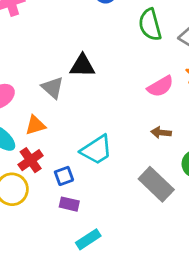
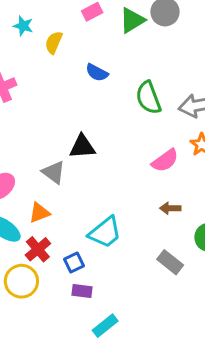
gray rectangle: (156, 184) -> (170, 262), size x0.7

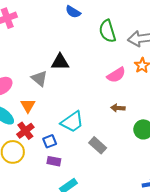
orange triangle: (39, 213) -> (28, 106), turned -42
gray rectangle: (170, 262) -> (98, 145), moved

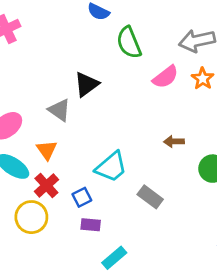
green semicircle: (107, 31) -> (129, 43), moved
black triangle: (60, 62) -> (86, 84), turned -30
pink semicircle: (116, 75) -> (165, 77), moved

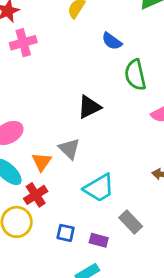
gray triangle: (59, 110) -> (69, 149), moved
blue square: (82, 197) -> (66, 233), moved, turned 30
purple rectangle: (91, 225) -> (99, 240), moved

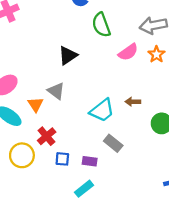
cyan trapezoid: (99, 188) -> (102, 110), moved
red cross: (36, 195) -> (47, 136), moved

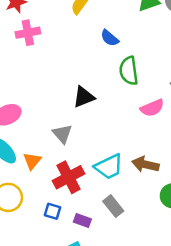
brown arrow: (133, 102) -> (145, 164), size x1.5
orange triangle: (36, 104) -> (32, 161), moved
red cross: (47, 136) -> (69, 177), moved, size x1.4

